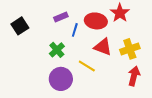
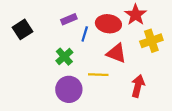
yellow cross: (130, 49) -> (151, 41), moved
yellow line: (87, 66) -> (98, 75), turned -30
red arrow: (134, 76) -> (138, 86), moved

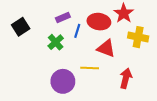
yellow cross: (151, 41) -> (138, 37), turned 30
green cross: (64, 57) -> (56, 42), moved

